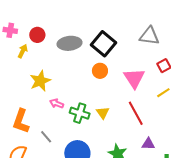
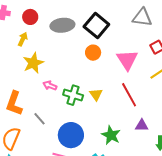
yellow arrow: (23, 51) -> (23, 39), moved

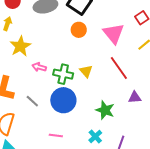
blue circle: (71, 135) -> (63, 100), moved

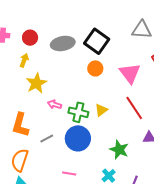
yellow triangle: (86, 71) -> (101, 110), turned 32
gray line: (32, 101) -> (47, 138), turned -72

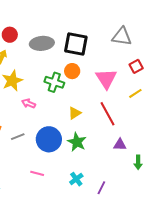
black square: (97, 41) -> (76, 44), turned -30
green cross: (78, 112) -> (54, 82), moved
green star: (119, 150) -> (77, 142), moved

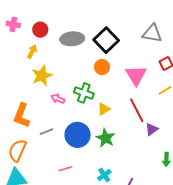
black square: (76, 44) -> (106, 40), turned 35
green cross: (54, 82) -> (84, 93), moved
purple triangle: (120, 145) -> (152, 129), moved, turned -40
pink line: (37, 173) -> (65, 169), turned -32

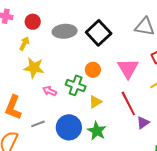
orange circle: (102, 67) -> (93, 70), moved
yellow star: (42, 76) -> (34, 68), turned 30

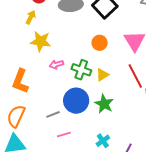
green cross: (76, 85) -> (81, 70), moved
pink arrow: (49, 91) -> (56, 64), turned -40
gray line: (38, 124) -> (53, 114), moved

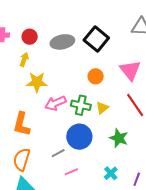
pink arrow: (56, 64) -> (55, 103), size x1.5
green star: (104, 104) -> (119, 138), moved

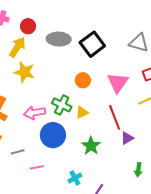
yellow arrow: (24, 59) -> (17, 47), size x1.5
pink arrow: (55, 103) -> (35, 113), moved
gray line: (58, 153) -> (18, 152), moved

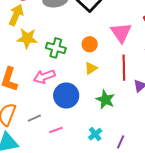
orange circle: (83, 80) -> (90, 44), moved
green cross: (62, 105) -> (56, 48), moved
red line: (115, 117) -> (124, 68), turned 30

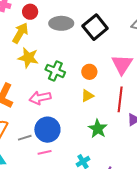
blue circle: (66, 95) -> (47, 130), moved

